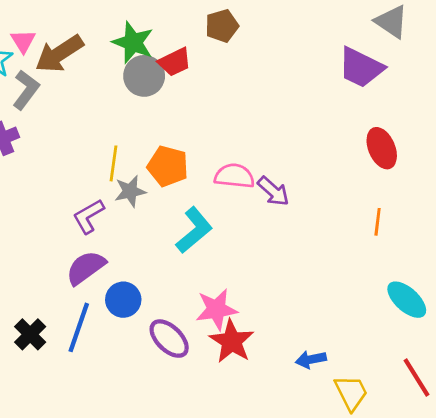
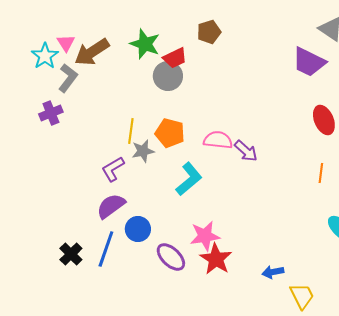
gray circle: (144, 76) -> (168, 76), moved

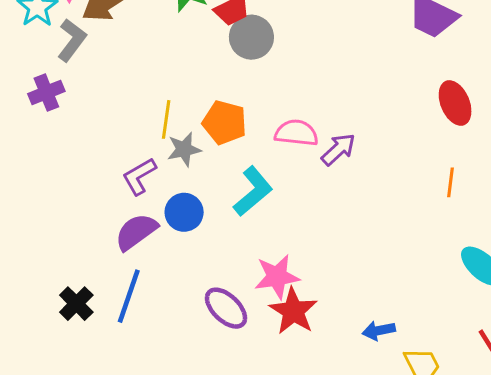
gray circle: (168, 76) -> (251, 37), moved
purple arrow: (246, 151) -> (338, 149), turned -85
blue circle: (138, 229) -> (184, 212), moved

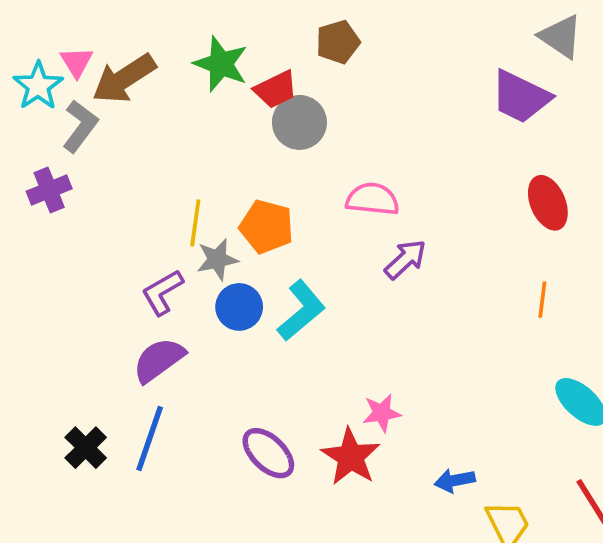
pink semicircle: (296, 133) -> (372, 199), moved
blue circle: (184, 212) -> (239, 307), moved
pink star: (277, 277) -> (382, 413), moved, size x0.7

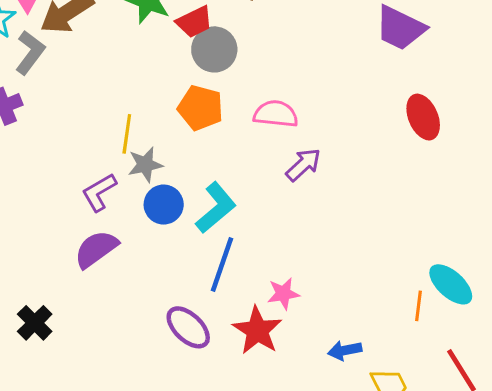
orange pentagon: (267, 227) -> (200, 108), moved
orange line: (542, 300) -> (419, 306), moved
blue line: (150, 438) -> (222, 264), moved

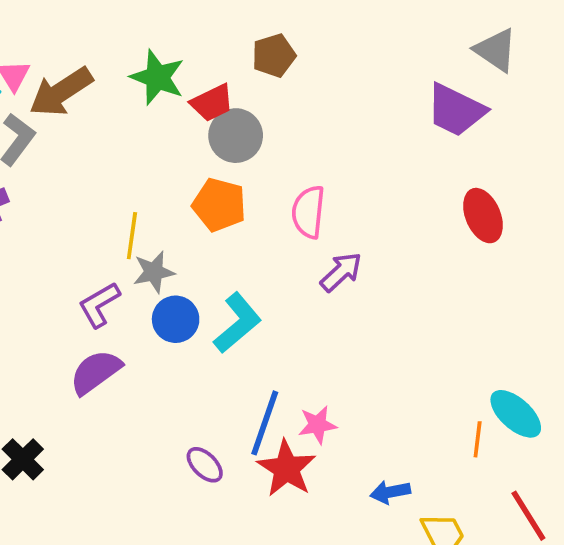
pink semicircle: (276, 114) -> (308, 212), turned -90
blue line: (222, 264) -> (265, 423), moved
purple ellipse: (188, 327) -> (205, 465), size x0.7

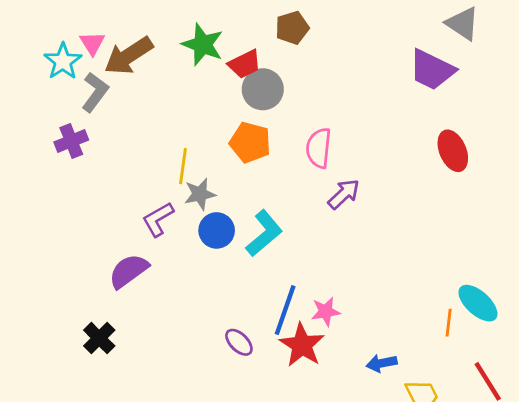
purple semicircle: (96, 372) -> (129, 271), moved

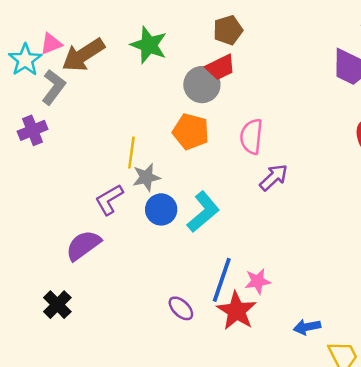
pink triangle: (92, 43) -> (51, 44), turned 40
red trapezoid: (245, 64) -> (221, 67), moved

